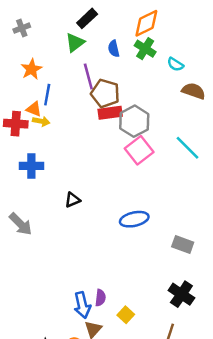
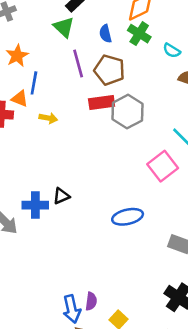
green triangle: (75, 43) -> (64, 27), turned -40
brown pentagon: (105, 93) -> (109, 70), moved
yellow arrow: (41, 121) -> (48, 118), moved
pink square: (139, 150) -> (163, 166), moved
blue cross: (31, 166) -> (35, 205), moved

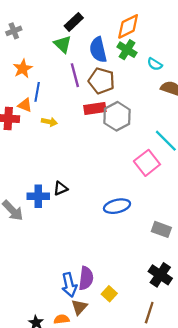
blue semicircle: (105, 34) -> (98, 50), size x1.6
purple semicircle: (91, 301) -> (86, 278), size x1.5

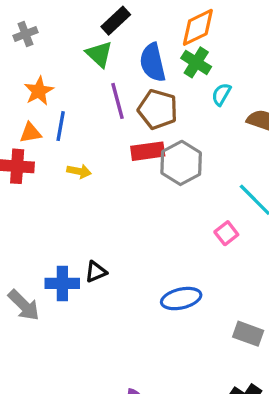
cyan semicircle: (155, 64) -> (221, 94), moved, turned 88
orange triangle: (25, 105) -> (30, 133), moved, turned -32
pink square: (147, 163) -> (226, 233), size x0.6

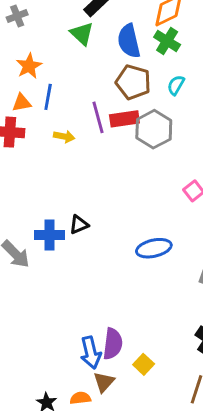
cyan semicircle: (221, 94) -> (176, 85), moved
purple line: (118, 101) -> (98, 117), moved

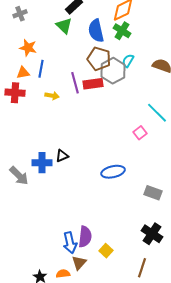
orange star: (29, 66) -> (28, 48), turned -30
gray hexagon: (154, 129) -> (113, 71), moved

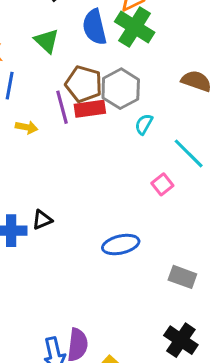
green triangle: (64, 26) -> (47, 41), moved
green cross: (122, 31) -> (135, 27), size x1.4
brown pentagon: (99, 59) -> (84, 84), moved
cyan semicircle: (128, 61) -> (144, 124), moved

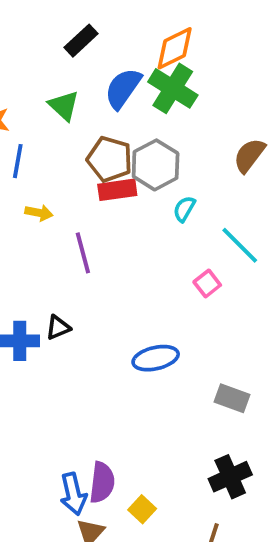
blue semicircle: (94, 27) -> (123, 88), turned 48
brown semicircle: (196, 81) -> (249, 155), turned -72
purple line: (62, 107) -> (83, 253), moved
black cross: (181, 340) -> (230, 477), turned 32

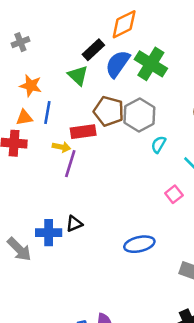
black rectangle: (81, 41) -> (93, 50), moved
orange diamond: (175, 48) -> (124, 24), moved
red rectangle: (117, 190) -> (83, 132), moved
purple line: (83, 253) -> (70, 164), moved, turned 32

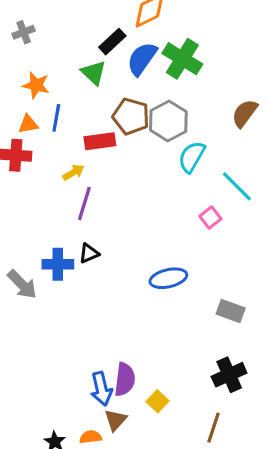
cyan semicircle: (159, 144) -> (192, 157), size x1.5
yellow arrow: (61, 147) -> (73, 172), moved, turned -42
purple line: (70, 164) -> (84, 204), moved

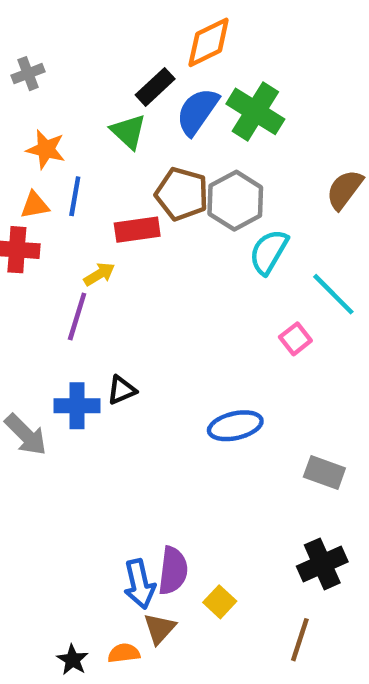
purple line: (84, 204) -> (77, 317), moved

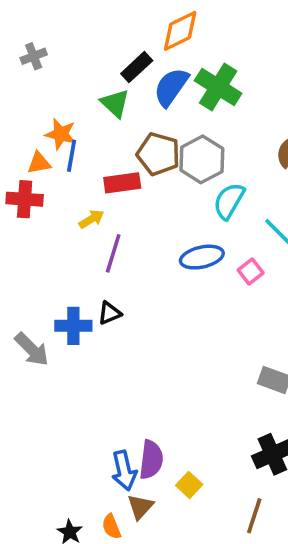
orange star: (46, 149) -> (61, 134), moved
purple line: (77, 317) -> (113, 253), moved
blue ellipse: (235, 426) -> (202, 257), moved
orange semicircle: (124, 653) -> (111, 527), turned -105

